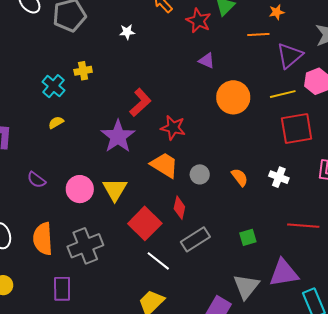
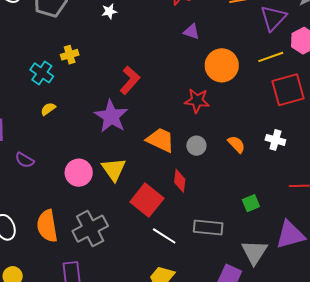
red star: (173, 128) -> (197, 101), moved
purple semicircle: (36, 180) -> (25, 160), moved
gray rectangle: (195, 239) -> (208, 228), moved, turned 44

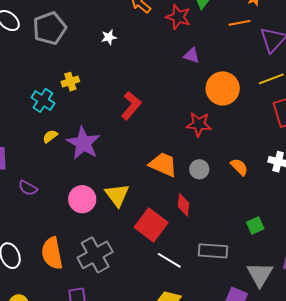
purple star: (111, 116) -> (83, 143), moved

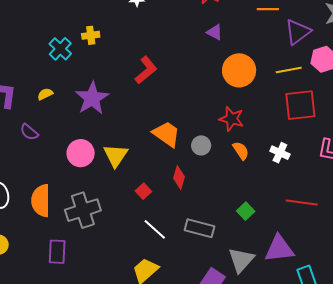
red star: (199, 124) -> (232, 119), moved
yellow semicircle: (50, 136) -> (45, 94), moved
red square: (151, 225) -> (143, 191), size x0.5
green square: (255, 225) -> (246, 211), turned -30

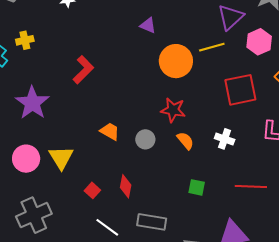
yellow line: (289, 70) -> (212, 47), moved
orange trapezoid: (166, 134) -> (110, 131), size x0.7
red diamond: (179, 177) -> (126, 186), moved
green square: (246, 211) -> (197, 187), moved, turned -30

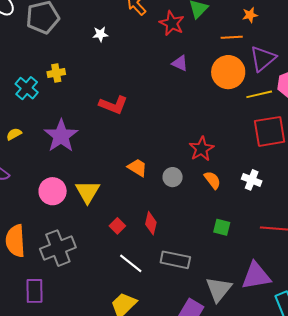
yellow line: (212, 47) -> (259, 94), moved
orange circle: (176, 61) -> (228, 72), moved
red L-shape: (83, 70) -> (113, 105), turned 64
red star: (173, 110) -> (201, 149), turned 30

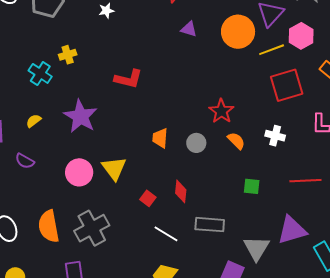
orange trapezoid: (137, 168) -> (160, 138), turned -110

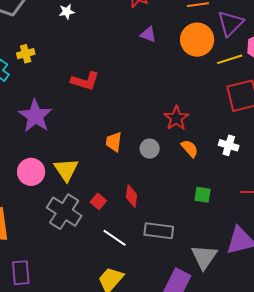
gray cross: (92, 228) -> (64, 212), moved, turned -32

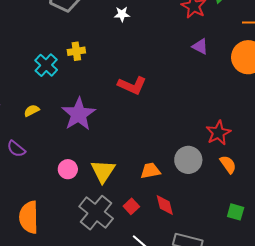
orange trapezoid: (114, 142) -> (150, 171), moved, turned 65
gray circle: (150, 149) -> (188, 160), size x1.4
pink circle: (31, 172) -> (68, 169), size x0.7
red diamond: (132, 196) -> (165, 205), turned -30

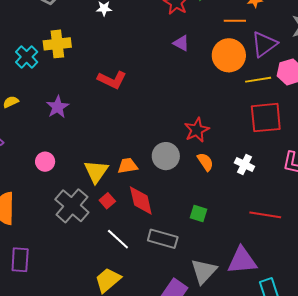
yellow cross: (76, 51) -> (57, 44), size x1.5
purple star: (79, 114) -> (58, 107), size x0.7
yellow triangle: (103, 171) -> (96, 171), moved
red diamond: (165, 205) -> (141, 200), size x1.4
green square: (236, 212) -> (198, 213), moved

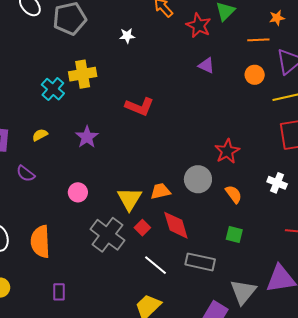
orange circle: (229, 55) -> (255, 75), size x0.6
orange semicircle: (205, 162) -> (234, 194), moved
purple rectangle: (20, 260) -> (59, 292), size x0.7

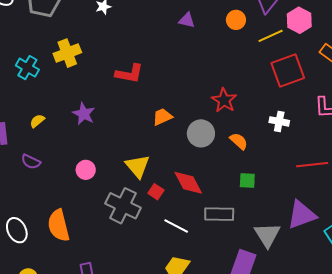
cyan cross: (53, 89) -> (27, 68), moved
orange trapezoid: (160, 191) -> (162, 117), moved

